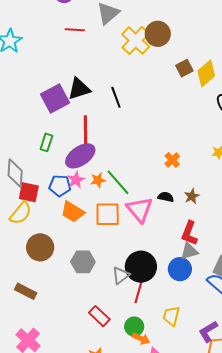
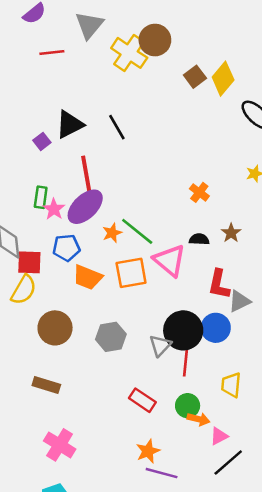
purple square: (55, 99) -> (42, 141), size x0.5
pink star: (76, 180) -> (54, 209), moved
red L-shape: (189, 233) -> (219, 284), moved
blue circle: (180, 269) -> (216, 328), moved

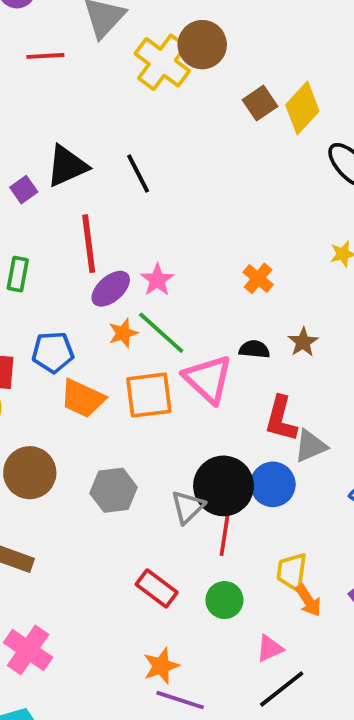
purple ellipse: (85, 207) -> (111, 289), moved, size x0.7
pink star: (54, 209) -> (157, 280), moved
orange arrow: (199, 419) -> (308, 600), moved, turned 40

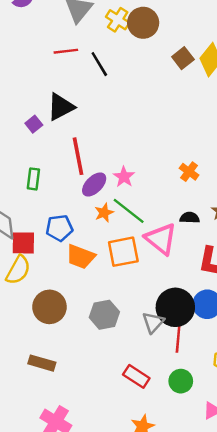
red line: (45, 56) -> (66, 51), moved
yellow cross: (162, 62) -> (118, 20), moved, size x0.7
black line: (138, 173) -> (99, 64), moved

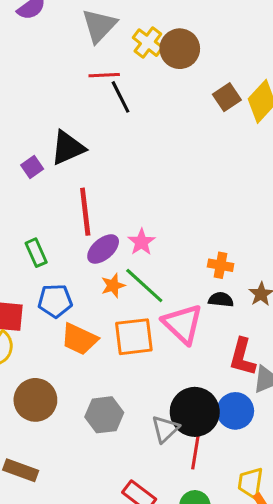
red line: (66, 51) -> (104, 75), moved
orange cross: (189, 172) -> (221, 265), moved, turned -30
green rectangle: (33, 179) -> (36, 253), moved, turned -35

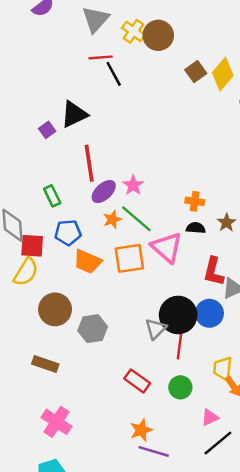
gray hexagon: (104, 415) -> (93, 329), moved

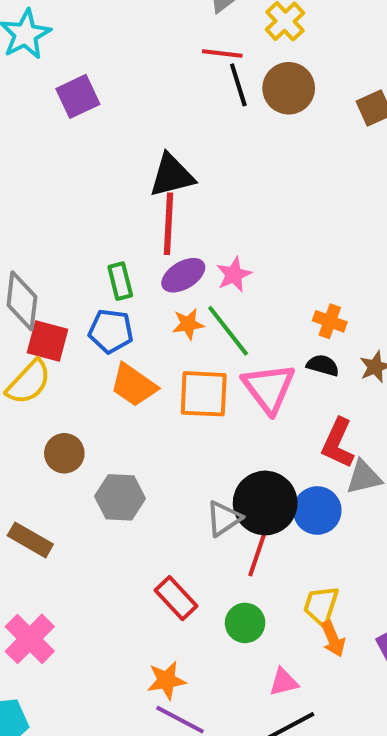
brown circle: (158, 35) -> (289, 88), moved
black triangle: (74, 114) -> (172, 175), moved
purple square: (47, 130) -> (78, 96), moved, size x1.5
green rectangle: (52, 196) -> (120, 281), moved
brown circle: (55, 309) -> (64, 453), size x0.7

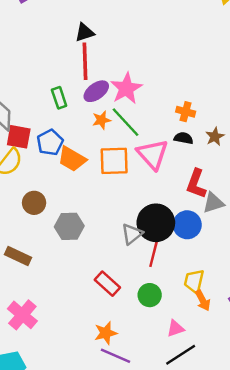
black triangle: (172, 175) -> (85, 32), size x0.7
pink star: (234, 275) -> (126, 88), size x1.5
blue pentagon: (111, 331) -> (50, 142), moved, turned -30

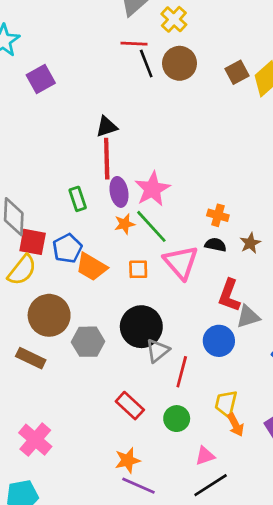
purple ellipse: (96, 91) -> (119, 192), turned -65
orange square: (114, 161) -> (138, 269), size x0.6
brown circle: (34, 203) -> (49, 315), size x1.6
black circle: (156, 223) -> (141, 327), moved
brown rectangle: (18, 256) -> (31, 358), moved

